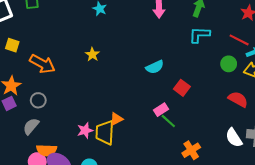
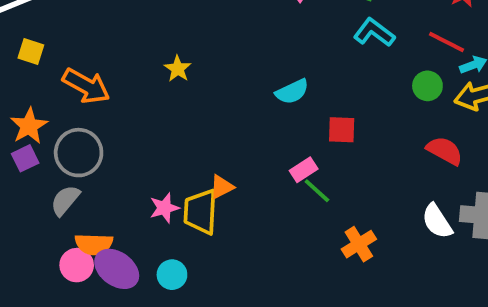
cyan L-shape: (200, 35) -> (374, 32), turned 35
red square: (182, 88) -> (342, 130), turned -35
gray circle: (38, 100) -> (79, 153), size x1.6

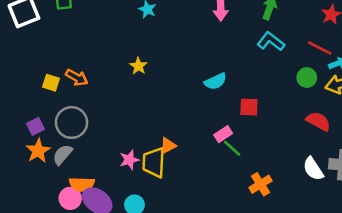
yellow square: (31, 52) -> (51, 83), moved
orange arrow: (86, 86) -> (77, 78), size x0.7
orange star: (29, 126) -> (38, 151), moved

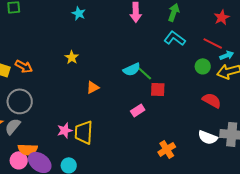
orange triangle: (168, 146) -> (93, 87), moved
green line: (232, 148) -> (145, 73), moved
white semicircle: (313, 169) -> (208, 137), turned -36

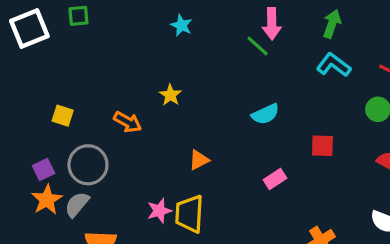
orange arrow: (24, 66) -> (128, 122), moved
green line: (145, 73) -> (258, 46), moved
orange triangle: (93, 87) -> (199, 160), moved
red square: (158, 89) -> (322, 146), moved

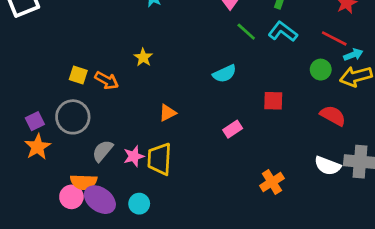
green line: (258, 46) -> (246, 32), moved
yellow square: (63, 116) -> (78, 75), moved
gray semicircle: (77, 204) -> (103, 151), moved

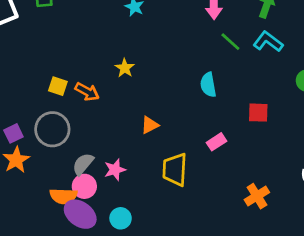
cyan semicircle: (225, 74) -> (208, 85), turned 105
yellow trapezoid: (159, 159) -> (175, 170), moved
pink circle: (71, 197) -> (84, 186), moved

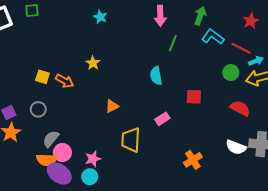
green line: (230, 42) -> (173, 43), turned 70
cyan L-shape: (268, 42) -> (213, 37), moved
gray circle: (52, 129) -> (38, 109), size x0.6
gray semicircle: (83, 164) -> (51, 139), moved
pink star: (115, 170) -> (93, 159), moved

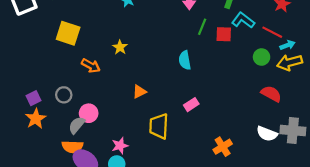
yellow square: (42, 77) -> (68, 33), moved, size x1.6
red square: (194, 97) -> (224, 34), moved
pink circle: (62, 152) -> (89, 113), moved

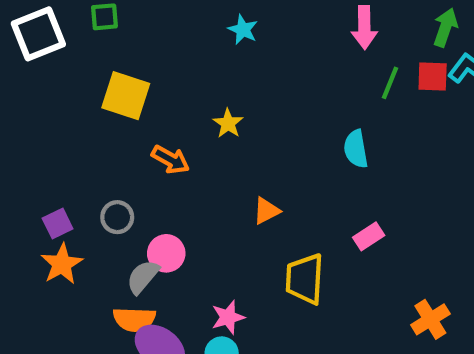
red square: (224, 34) -> (433, 76), moved

